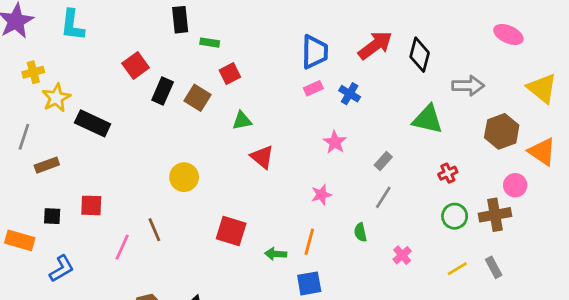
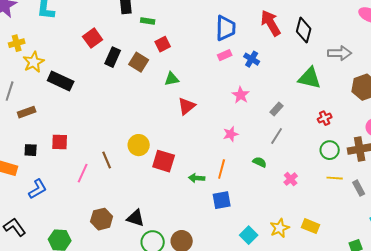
red arrow: (375, 45) -> (271, 23), turned -84
red triangle: (262, 157) -> (187, 106), turned 42
yellow circle: (184, 177) -> (139, 145), moved
green semicircle: (360, 232) -> (260, 162), turned 128
yellow line: (457, 269) -> (335, 178), moved, turned 35

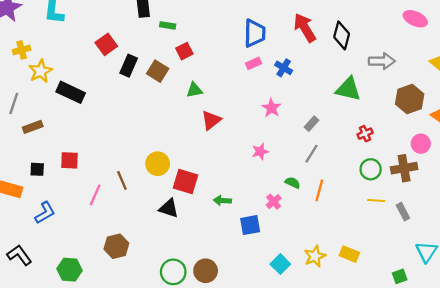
orange line: (222, 169) -> (319, 190), moved
pink cross: (291, 179) -> (274, 202), moved
black triangle: (136, 218) -> (169, 208), moved

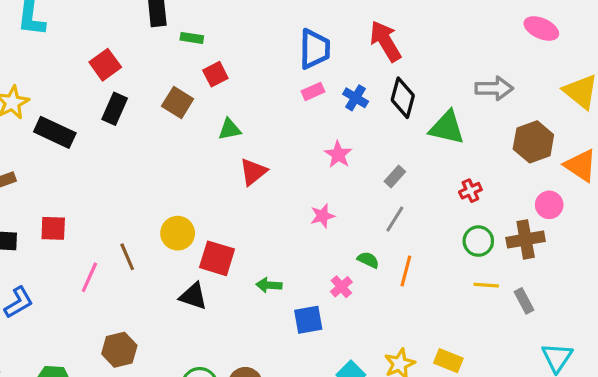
black diamond: (342, 35) -> (403, 98), moved
black rectangle: (129, 66) -> (115, 109), moved

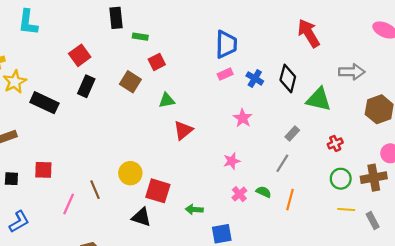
red arrow: (385, 41) -> (309, 33), moved
gray rectangle: (395, 176) -> (292, 134), moved
pink cross: (341, 287) -> (239, 194), moved

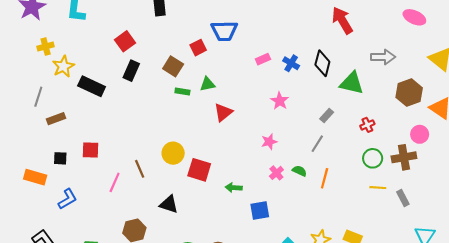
green rectangle: (140, 37) -> (182, 91), moved
blue trapezoid: (226, 44) -> (224, 31), moved, turned 88
black triangle: (141, 217) -> (169, 204), moved

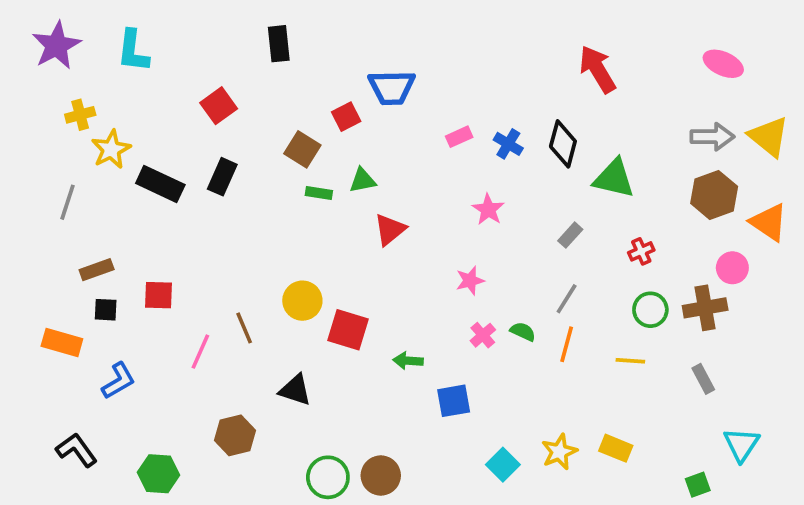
gray arrow: (383, 57) -> (712, 137), moved
black rectangle: (131, 71) -> (222, 177), moved
brown rectangle: (56, 119) -> (97, 270), moved
gray line: (317, 144) -> (567, 299), moved
yellow line: (378, 188) -> (630, 361), moved

